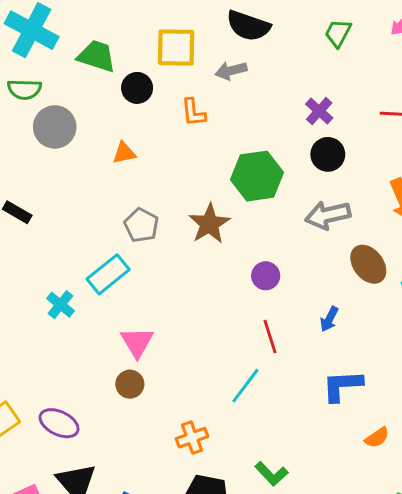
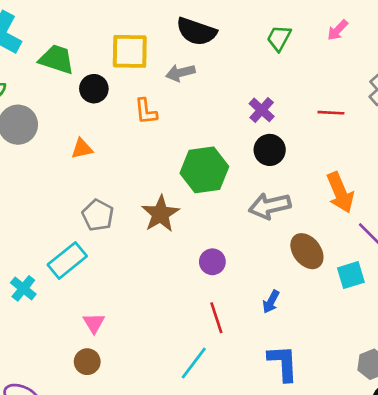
pink triangle: (137, 342) -> (94, 323), size x0.7
blue L-shape: (342, 386) -> (283, 363), turned 90

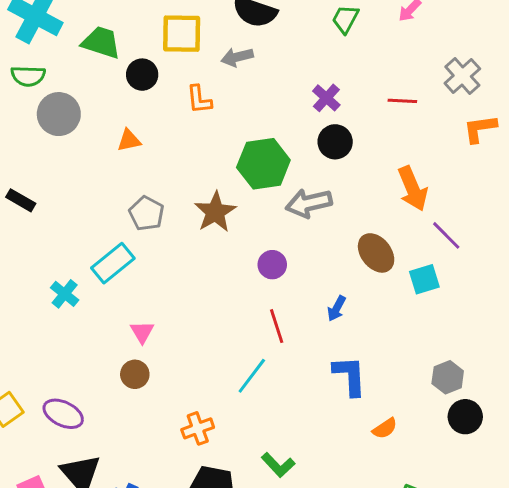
gray arrow: (270, 206) -> (309, 203), moved

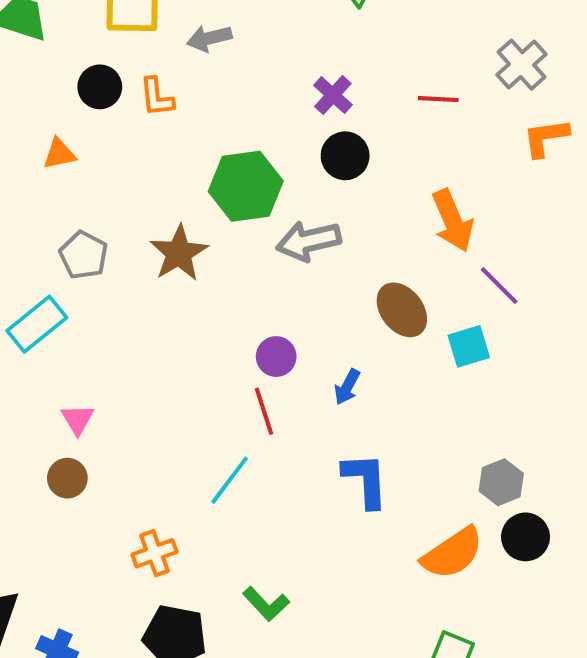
black circle: (142, 75) -> (100, 87), moved
purple circle: (272, 265) -> (276, 357), moved
orange semicircle: (385, 428) -> (453, 553), moved, size x1.8

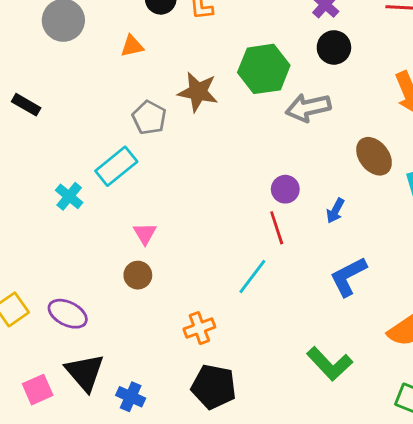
brown star: (179, 253) -> (198, 92), moved, turned -30
blue L-shape: (365, 480) -> (348, 277), turned -114
green L-shape: (266, 604) -> (330, 364), moved, size x1.4

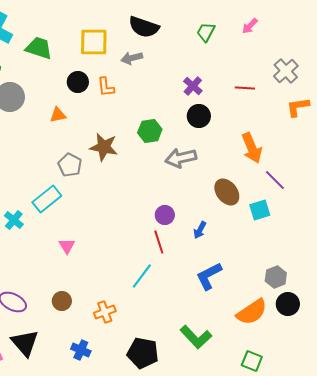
green hexagon: (264, 69) -> (150, 131), size x0.7
brown circle: (138, 275) -> (62, 301), moved
black pentagon: (214, 387) -> (143, 353), moved
blue cross: (131, 397) -> (81, 350), moved

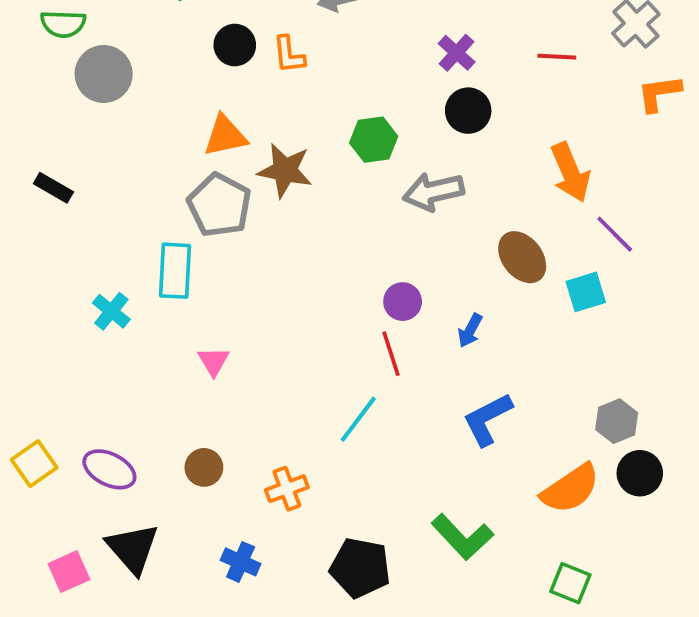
orange triangle: (58, 115) -> (225, 136), moved, size x1.4
gray pentagon: (70, 165) -> (219, 205), size x1.4
cyan rectangle: (47, 199) -> (175, 271), turned -48

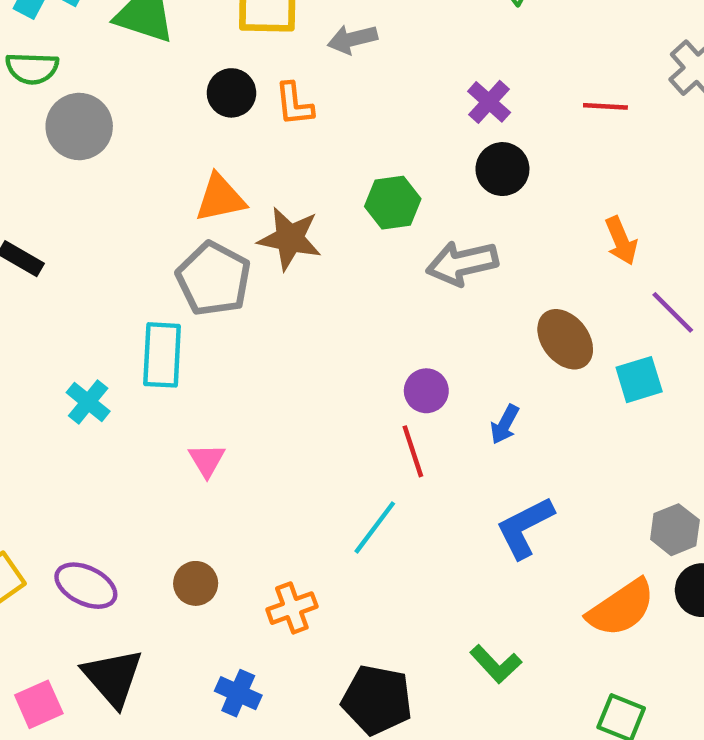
orange arrow: (570, 172) -> (621, 241), size x0.7
green L-shape: (462, 537) -> (496, 664), size x0.7

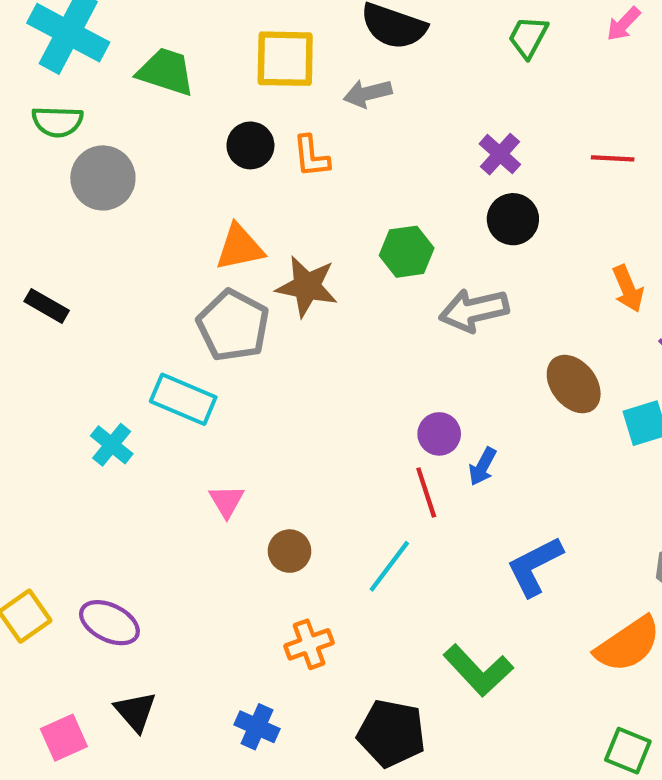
cyan rectangle: (162, 355) -> (183, 399), turned -70
blue arrow: (505, 424) -> (483, 466), moved
brown circle: (196, 583) -> (290, 551), moved
green L-shape: (496, 664) -> (478, 670), moved, size x1.4
black triangle: (113, 677) -> (135, 712), size x0.7

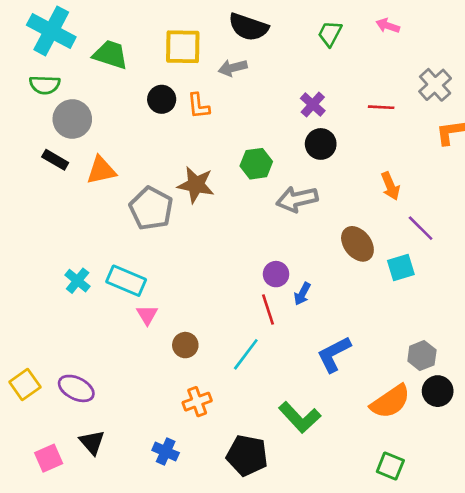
pink arrow: (624, 24) -> (388, 26), turned 65
orange triangle: (240, 247) -> (101, 170), moved
black rectangle: (47, 306) -> (55, 160), moved
cyan rectangle: (183, 399) -> (126, 281), moved

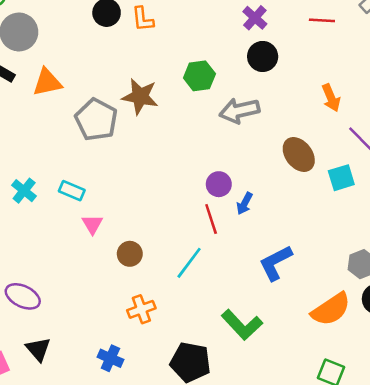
cyan rectangle: (126, 281) -> (72, 191), size x0.7

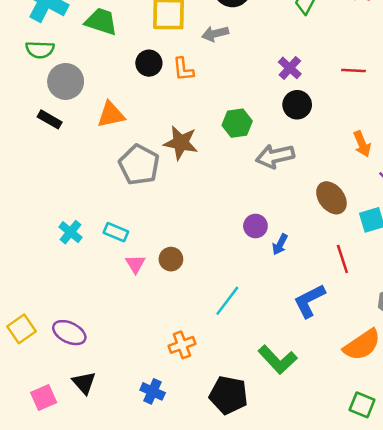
orange triangle: (47, 82) -> (111, 115), moved
red line: (211, 219) -> (342, 259), moved
brown circle: (130, 254) -> (171, 259), moved

